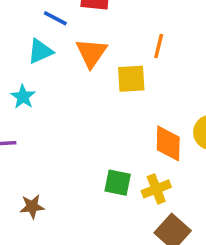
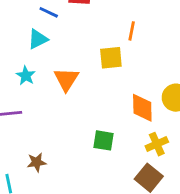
orange triangle: (91, 53) -> (66, 79), moved
yellow cross: (156, 189) -> (157, 144), moved

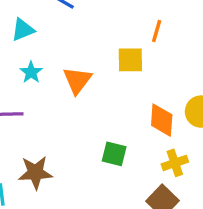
cyan triangle: (38, 39) -> (23, 30), moved
brown star: (37, 162) -> (35, 173), size x1.5

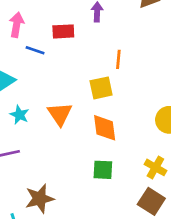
orange diamond: (162, 120) -> (105, 128), moved
yellow cross: (175, 163) -> (155, 167), turned -30

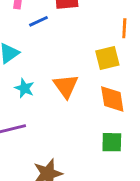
blue line: (35, 50) -> (38, 21), turned -42

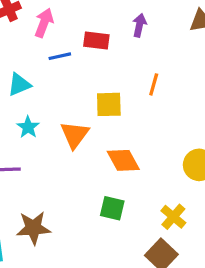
yellow square: (107, 58) -> (109, 104), moved
orange diamond: (112, 99) -> (123, 160), turned -32

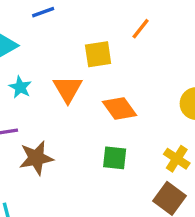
orange line: (154, 84) -> (141, 29), turned 30
brown star: (33, 228) -> (36, 158), moved

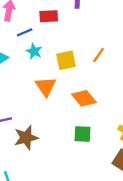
orange line: (141, 29) -> (99, 55), moved
cyan star: (20, 87) -> (34, 51), moved

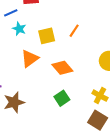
orange triangle: (46, 87) -> (30, 59), turned 30
green square: (83, 134) -> (62, 98), turned -35

